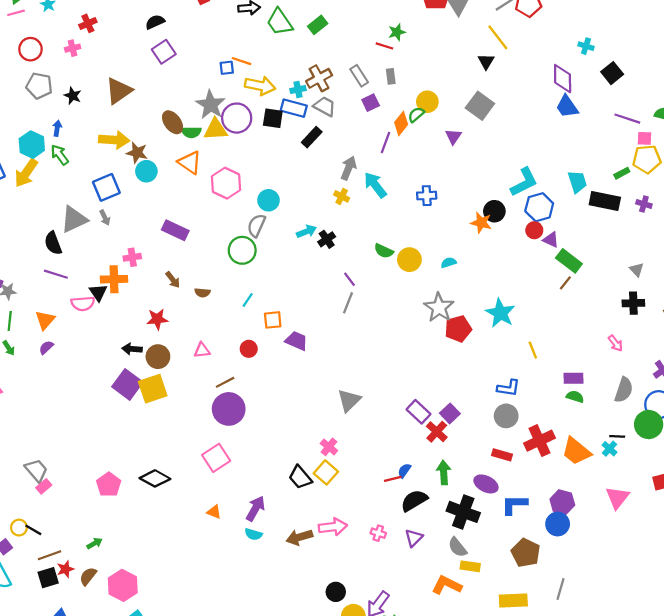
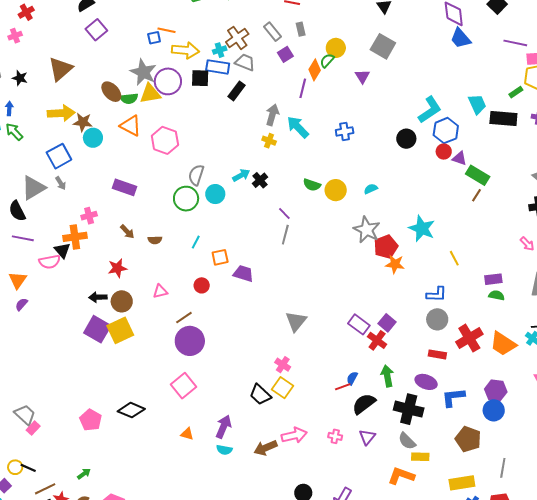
cyan circle: (268, 200) -> (215, 194), moved
orange star: (481, 223) -> (395, 264), moved

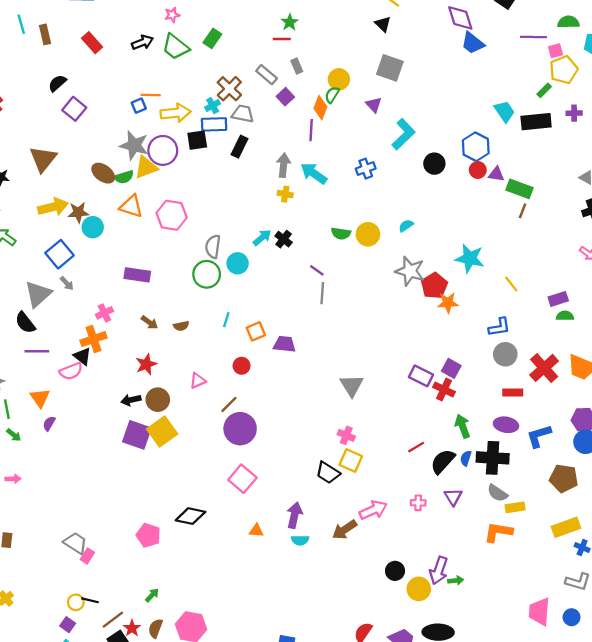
cyan L-shape: (430, 110) -> (403, 134), moved
blue semicircle: (352, 378) -> (466, 458), moved

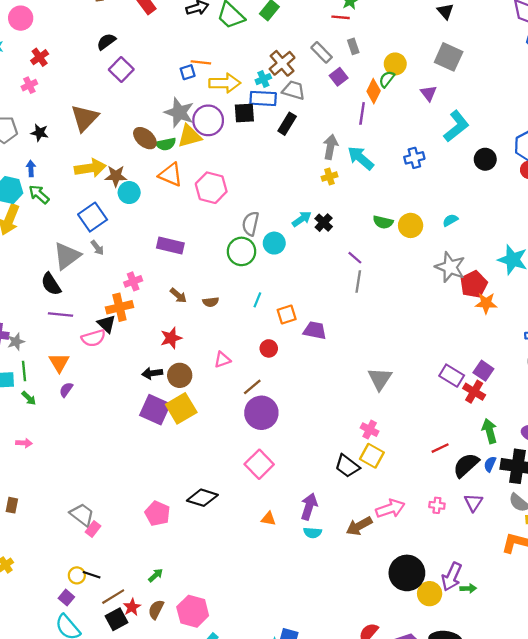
yellow cross: (285, 194) -> (329, 177), turned -32
black circle: (395, 571) -> (407, 573), size x1.8

